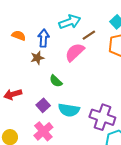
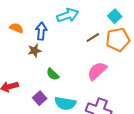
brown line: (89, 35) -> (93, 37), moved
pink semicircle: (75, 52) -> (97, 71), moved

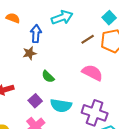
orange semicircle: (16, 28) -> (13, 18), moved
pink semicircle: (97, 71) -> (92, 73), turned 70

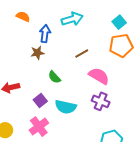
brown line: (88, 39) -> (82, 54), moved
purple cross: (95, 113) -> (101, 101), moved, size x0.7

